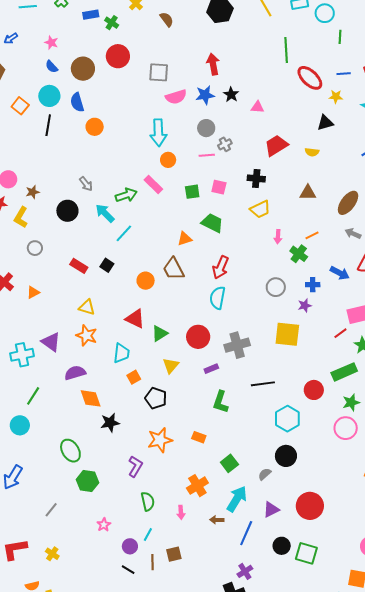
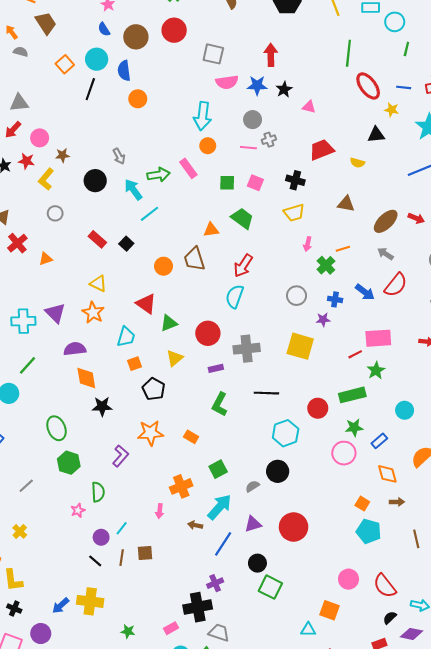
green semicircle: (148, 501) -> (98, 492), moved
green square: (306, 553) -> (270, 587), moved

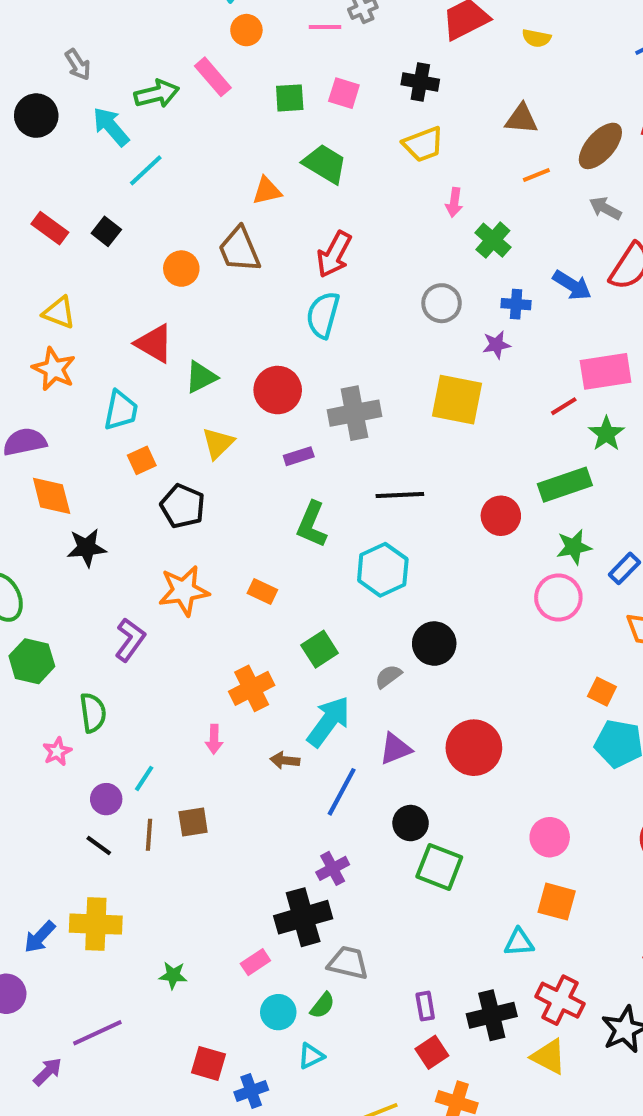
orange line: (343, 249) -> (536, 175), moved
cyan hexagon: (286, 433) -> (383, 570), moved
pink circle: (348, 579) -> (550, 837), moved

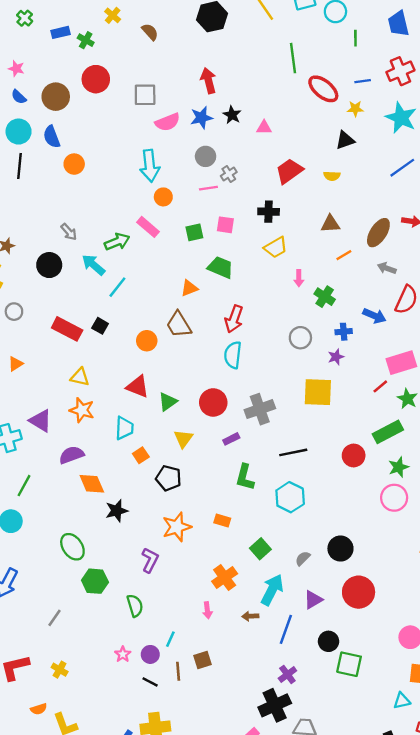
red rectangle: (50, 228) -> (67, 329), size x1.4
black circle: (434, 644) -> (340, 549), moved
pink star: (57, 751) -> (123, 654), moved

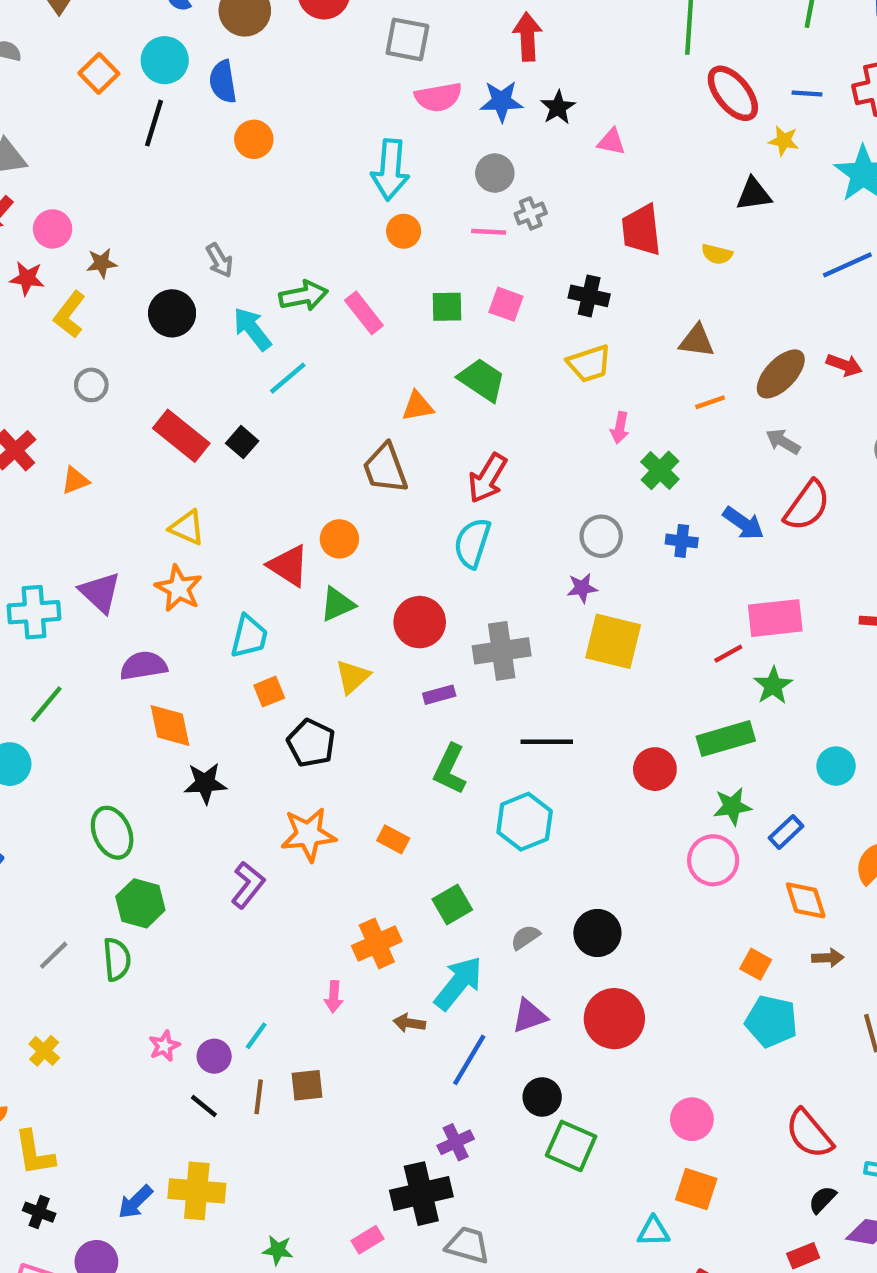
red trapezoid: (289, 171) -> (641, 230), turned -72
pink rectangle: (148, 227) -> (364, 313), moved
orange circle: (147, 341) -> (339, 539), moved
purple star: (336, 357) -> (582, 588), moved
green semicircle: (135, 606) -> (117, 959), moved

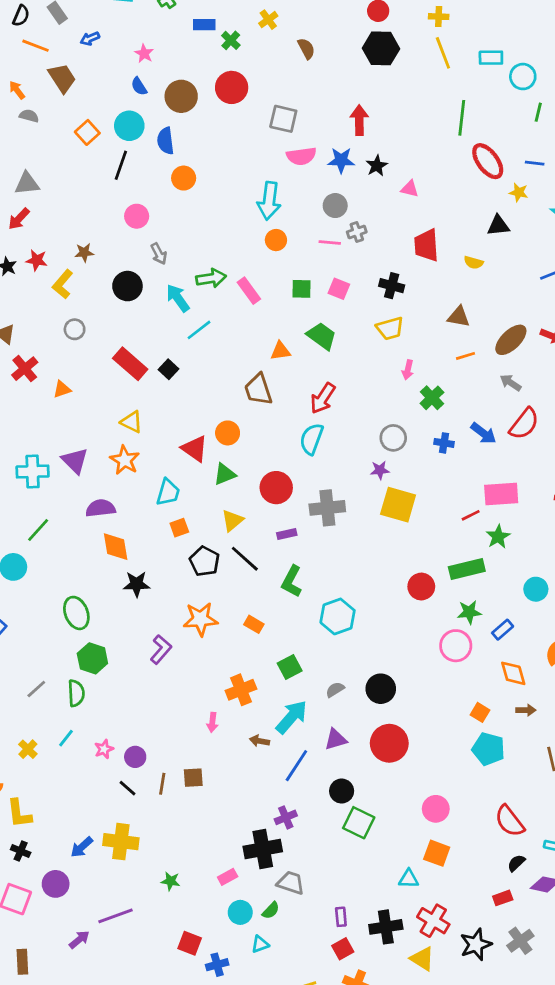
pink circle: (53, 229) -> (137, 216), moved
black line: (547, 742) -> (245, 559), moved, turned 40
cyan line: (256, 1036) -> (66, 738), moved

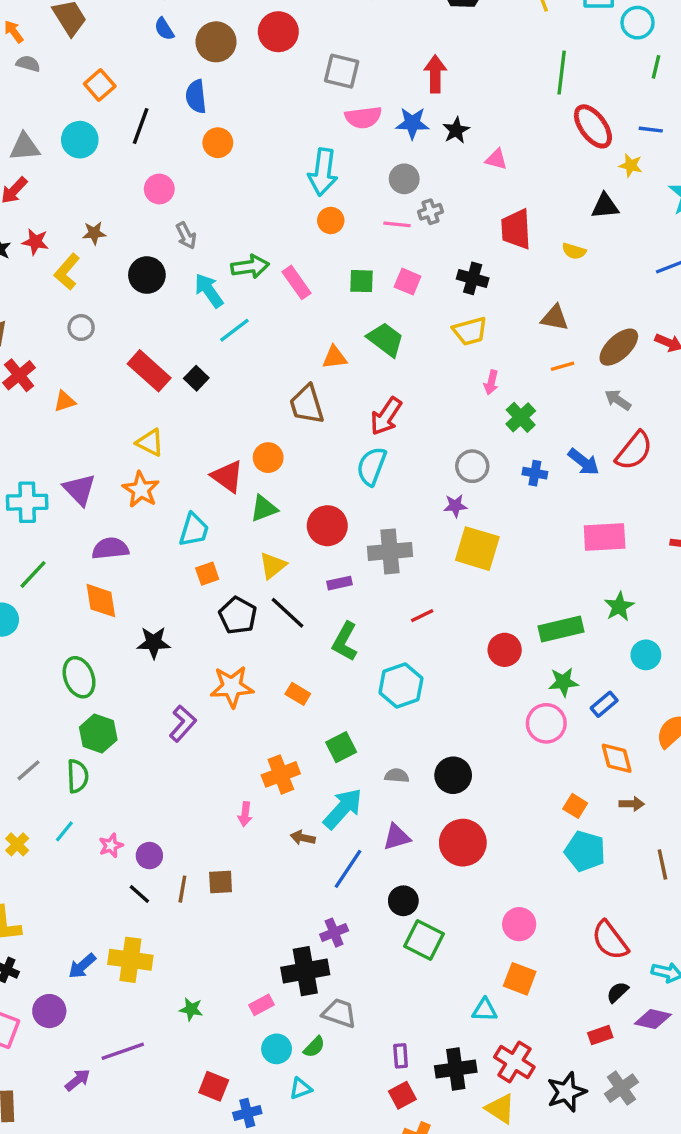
cyan circle: (129, 126) -> (80, 140), moved
red line: (471, 515) -> (422, 616), moved
green star: (498, 537) -> (619, 607), moved
orange diamond: (116, 547) -> (101, 601), moved
gray semicircle: (335, 690) -> (397, 776), turned 36

